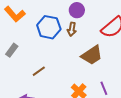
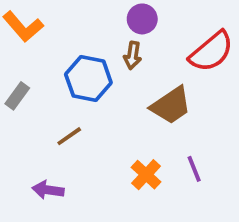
blue hexagon: (49, 27) -> (88, 79), moved

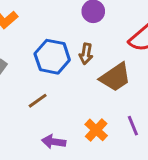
brown arrow: (133, 55) -> (86, 54), moved
purple arrow: (48, 190) -> (54, 142), moved

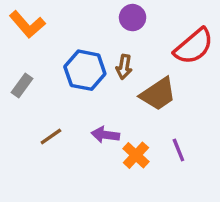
brown line: (38, 101) -> (51, 136), moved
purple arrow: (54, 142) -> (105, 135), moved

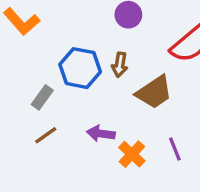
gray rectangle: (22, 86) -> (42, 97), moved

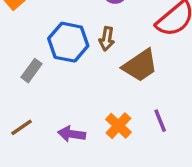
purple arrow: (101, 134) -> (72, 134), moved
brown line: (46, 135) -> (22, 127), moved

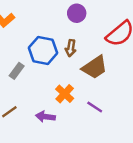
purple line: (160, 121) -> (95, 107), moved, turned -35
orange cross: (118, 126) -> (65, 94), moved

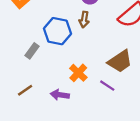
brown arrow: (71, 48) -> (84, 20), moved
brown trapezoid: (95, 67) -> (120, 61), moved

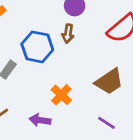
purple line: (107, 86) -> (107, 123), moved

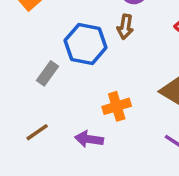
orange cross: (61, 95) -> (117, 106), turned 30

